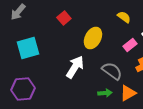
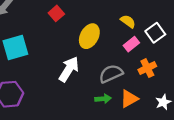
yellow semicircle: (124, 17) -> (128, 21), moved
gray semicircle: (112, 71) -> (111, 74), turned -60

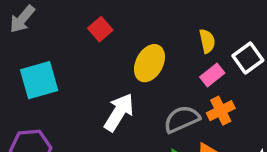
yellow semicircle: (128, 21) -> (207, 41), turned 42
orange cross: (147, 68) -> (221, 111), moved

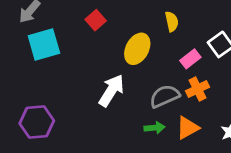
yellow semicircle: (207, 41) -> (172, 22), moved
cyan square: (39, 80) -> (44, 44), moved

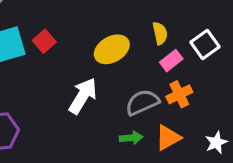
red square: (96, 20) -> (44, 41), moved
yellow semicircle: (172, 22) -> (160, 33), moved
yellow ellipse: (137, 49) -> (112, 49), turned 32

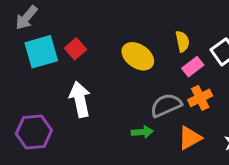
yellow ellipse: (112, 49) -> (138, 56), turned 64
white arrow: (83, 96) -> (80, 99), moved, turned -44
green arrow: (131, 138) -> (142, 132), moved

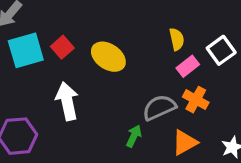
yellow ellipse: (138, 56) -> (108, 57), moved
orange cross: (200, 98) -> (196, 100), turned -35
green arrow: (142, 132) -> (134, 136), turned -60

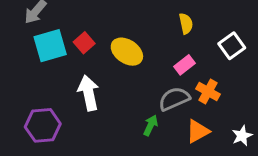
yellow semicircle: (177, 39) -> (186, 24), moved
pink rectangle: (188, 66) -> (184, 65), moved

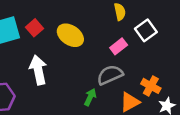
white square: (232, 46) -> (146, 30), moved
orange cross: (208, 91) -> (151, 86), moved

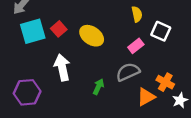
white square: (146, 30) -> (161, 31), turned -30
green arrow: (90, 97) -> (98, 87), moved

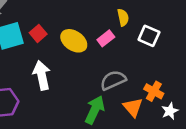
pink rectangle: (136, 46) -> (106, 38), moved
green arrow: (98, 87) -> (95, 110), moved, size x1.6
orange triangle: (146, 97) -> (133, 107), turned -42

